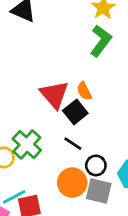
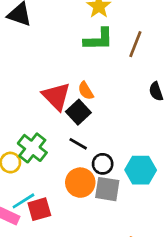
green L-shape: (101, 41) -> (99, 39), turned 56

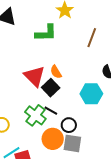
green L-shape: (99, 39) -> (46, 33), moved
green cross: (32, 148) -> (35, 115), moved
cyan hexagon: (141, 170) -> (91, 94), moved

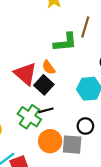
green L-shape: (46, 33) -> (65, 42), moved
black line: (51, 111) -> (46, 110), turned -40
black circle: (69, 125) -> (85, 126), moved

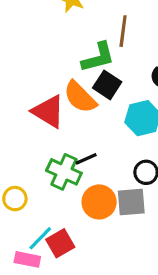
orange semicircle: (49, 67) -> (80, 97), size x1.6
black square: (44, 85) -> (107, 85), moved

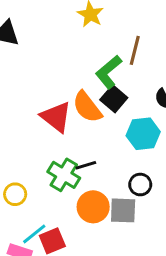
green L-shape: (98, 57) -> (109, 72), turned 148

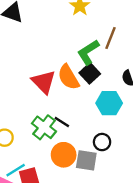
black line: (86, 165) -> (62, 122), turned 42

